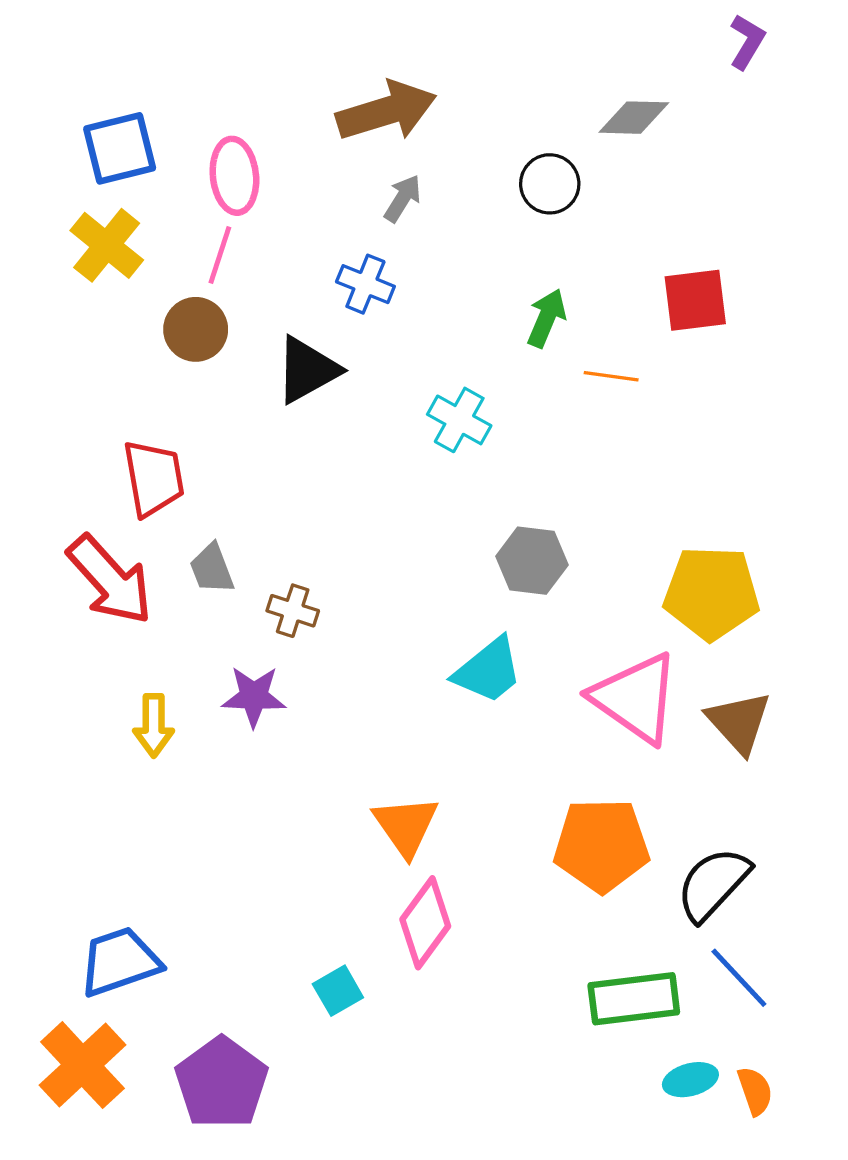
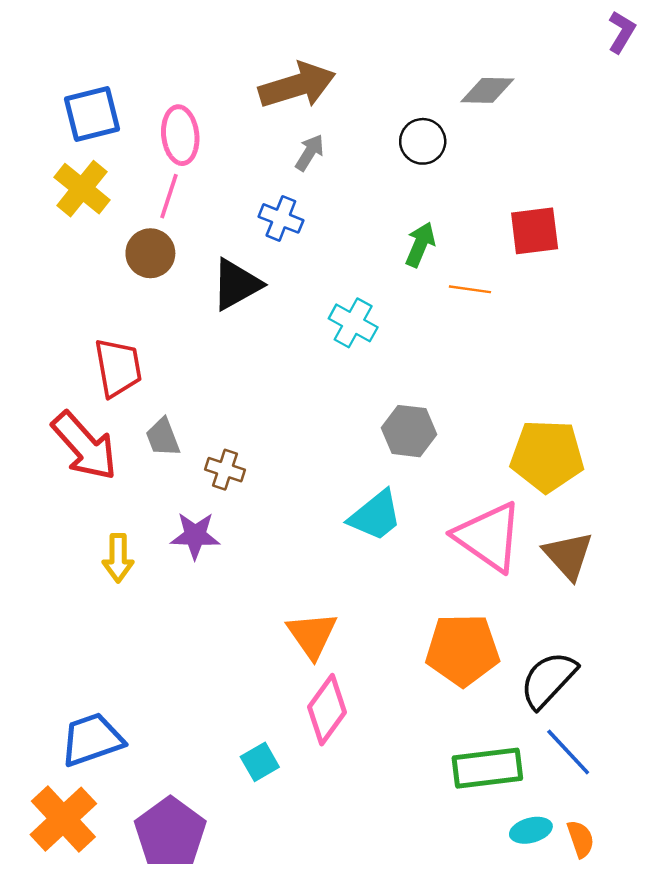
purple L-shape: (747, 42) -> (622, 32), moved

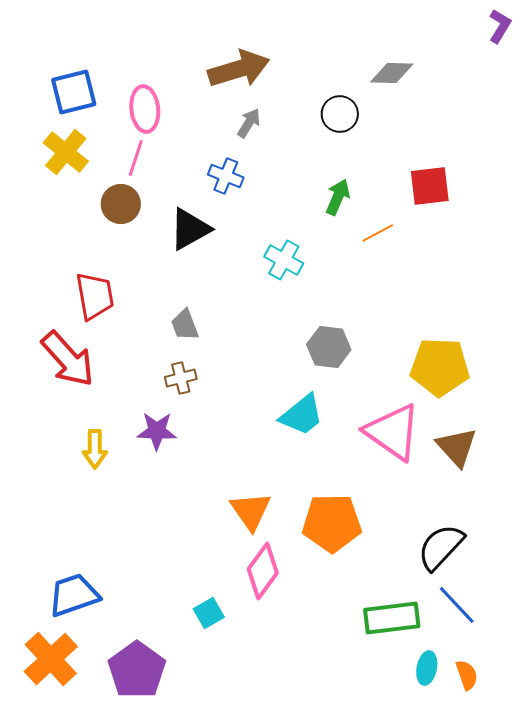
orange line: (470, 289) -> (378, 233), turned -36
gray trapezoid: (163, 437) -> (185, 325), moved
brown cross: (225, 470) -> (181, 378), turned -32
orange pentagon: (462, 650) -> (332, 523), moved
cyan ellipse: (531, 830) -> (427, 668), turned -64

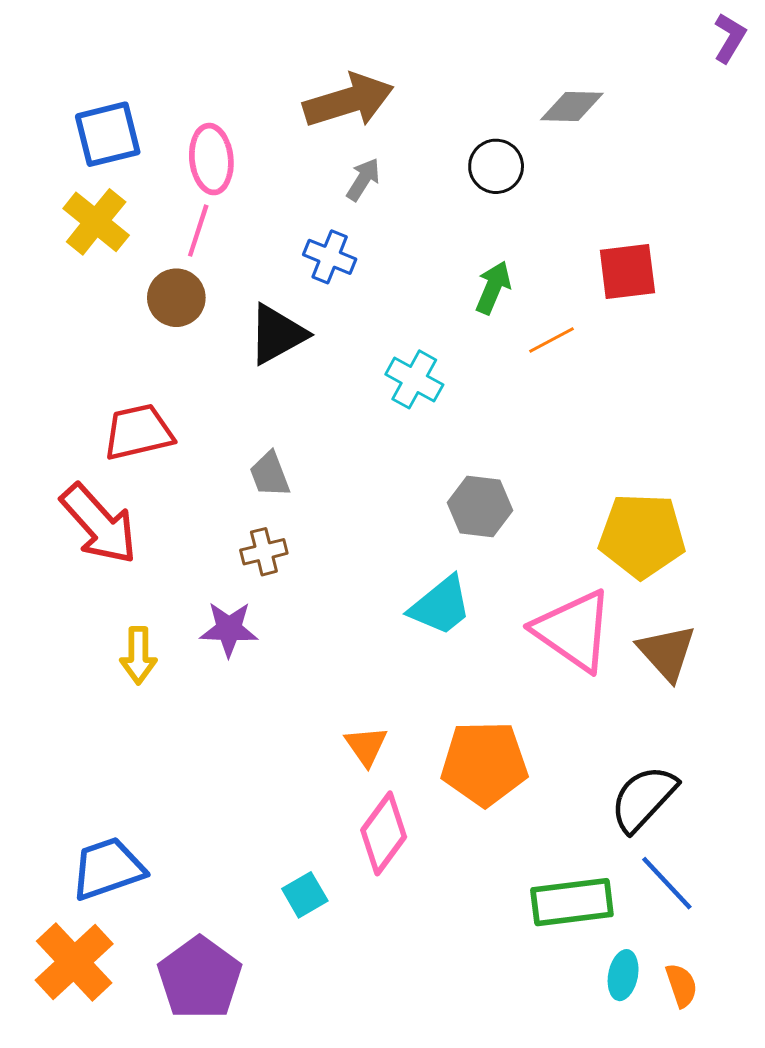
red trapezoid: (95, 296) -> (138, 432), turned -93
orange triangle: (251, 511) -> (366, 746), size x0.7

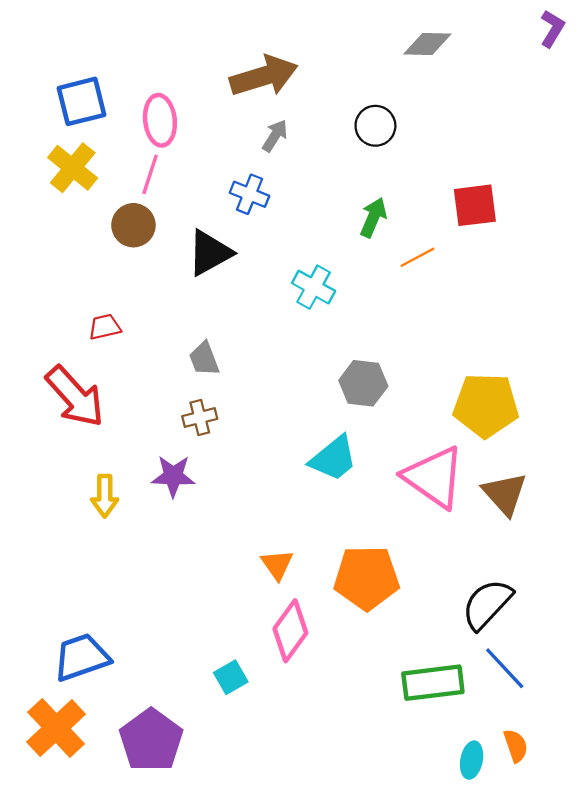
gray diamond: (572, 106) -> (427, 44), moved
red trapezoid: (138, 432) -> (105, 327), size x0.6
cyan ellipse: (623, 975) -> (472, 760), moved

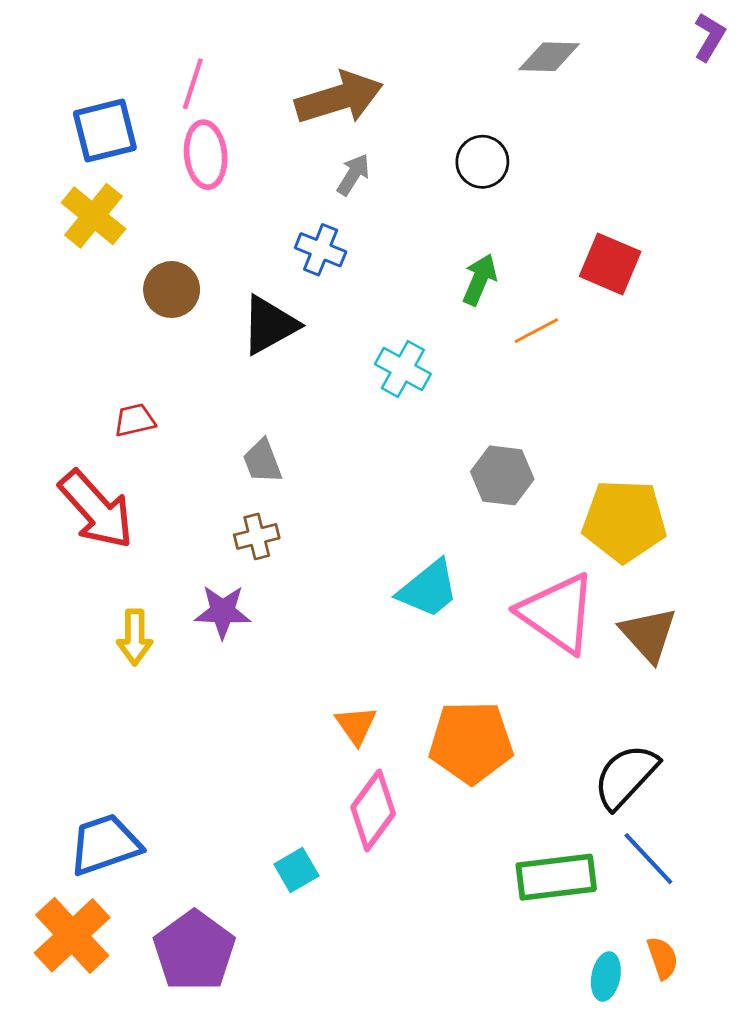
pink line: (150, 174) -> (193, 84), moved
red square: (475, 205) -> (610, 264), turned 30
gray hexagon: (363, 383) -> (502, 475), moved

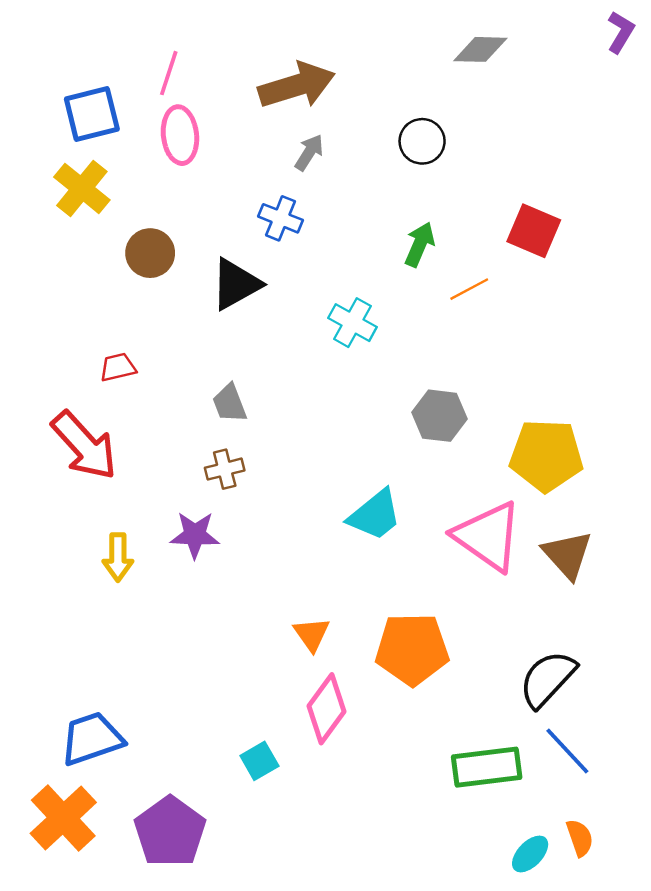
cyan ellipse: (606, 976) -> (530, 854), turned 33

